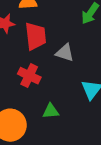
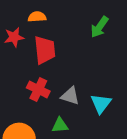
gray triangle: (65, 53) -> (70, 96), moved

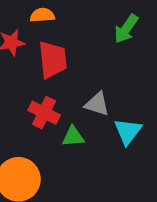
gray triangle: (70, 96) -> (97, 104), moved
green triangle: (60, 125) -> (73, 137), moved

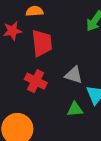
green triangle: (73, 137) -> (75, 109), moved

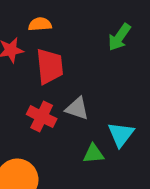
gray triangle: (74, 75) -> (77, 108), moved

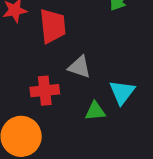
red cross: (42, 117) -> (45, 91), moved, turned -32

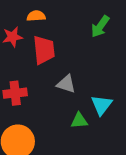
red cross: (45, 91) -> (15, 93), moved

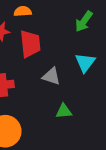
cyan triangle: (101, 105) -> (85, 63), moved

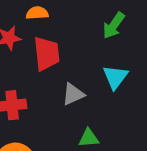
gray triangle: (51, 76) -> (73, 94), turned -42

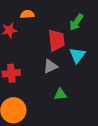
red trapezoid: (46, 54) -> (56, 40), moved

